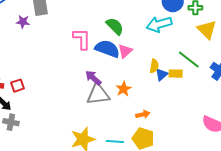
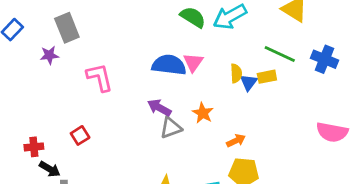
green semicircle: (115, 26) -> (193, 17), moved
pink L-shape: (82, 39) -> (100, 77), moved
red square: (17, 86) -> (80, 135), moved
gray triangle: (98, 94) -> (171, 128), size x0.7

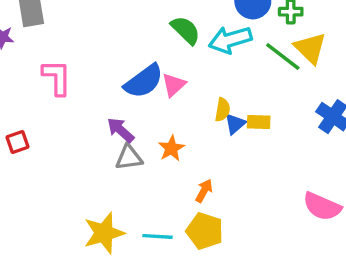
green line: (280, 54) -> (283, 56), moved
blue semicircle: (169, 65) -> (144, 81), turned 124
orange arrow: (236, 141) -> (204, 191), turned -48

